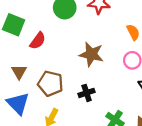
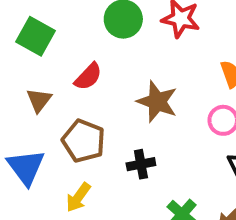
red semicircle: (38, 41) -> (88, 77), moved
brown triangle: (19, 72) -> (39, 100), moved

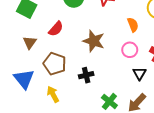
yellow arrow: (78, 197) -> (53, 94), turned 119

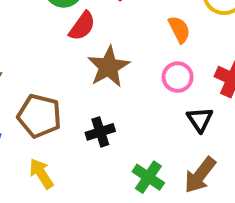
red semicircle: (56, 29) -> (82, 26), moved
brown star: (94, 41) -> (108, 67), turned 30

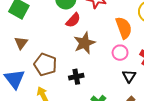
orange semicircle: (179, 29) -> (124, 28), size x1.5

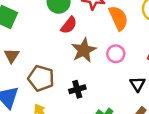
orange semicircle: (124, 28) -> (118, 18), moved
pink circle: (120, 53) -> (116, 54), moved

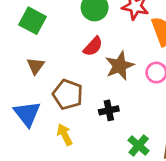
red semicircle: (69, 25) -> (93, 46), moved

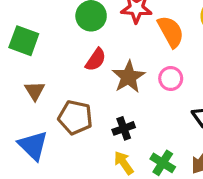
yellow arrow: (65, 135) -> (124, 163), moved

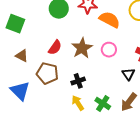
orange semicircle: (171, 32) -> (110, 20), turned -35
red semicircle: (96, 60) -> (55, 47), moved
brown triangle: (35, 91) -> (22, 56), turned -32

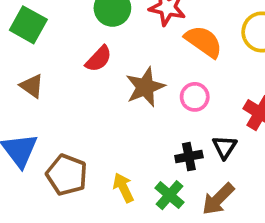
red semicircle: (55, 47) -> (99, 59), moved
brown pentagon: (47, 73) -> (67, 175), moved
black cross: (78, 81) -> (189, 157), moved

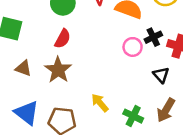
brown star: (145, 87) -> (58, 70), moved
black cross: (189, 157) -> (153, 37), moved
yellow arrow: (123, 188) -> (100, 103), moved

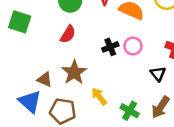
black cross: (153, 37) -> (110, 47), moved
brown triangle: (23, 68) -> (45, 79), moved
brown star: (58, 70) -> (74, 72), moved

